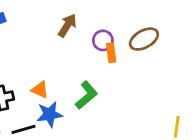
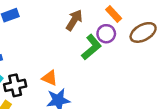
orange rectangle: (111, 53) -> (114, 14), moved, turned -35
green L-shape: (86, 95) -> (91, 47), moved

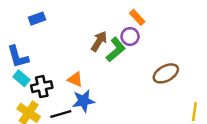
brown arrow: (74, 20) -> (99, 41), moved
brown ellipse: (143, 32) -> (166, 73), moved

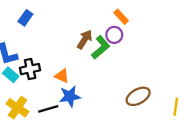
blue rectangle: (37, 19) -> (25, 18), turned -35
brown ellipse: (166, 73) -> (138, 96), moved
black cross: (42, 87) -> (30, 69), moved

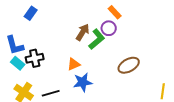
orange triangle: (62, 76) -> (74, 64), moved, turned -48
blue star: (70, 96) -> (83, 82), moved
brown ellipse: (138, 96) -> (129, 65), moved

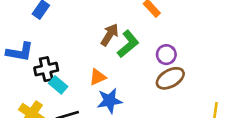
purple circle: (109, 28) -> (166, 55), moved
blue L-shape: (15, 45) -> (20, 52), turned -65
cyan rectangle: (18, 63) -> (58, 85), moved

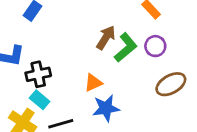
purple circle: (166, 55) -> (155, 46), moved
cyan rectangle: (58, 85) -> (40, 100), moved

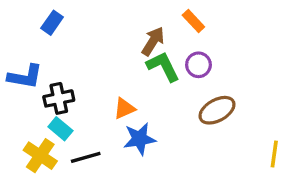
brown arrow: (106, 38) -> (153, 41), moved
green L-shape: (126, 47) -> (163, 66), turned -76

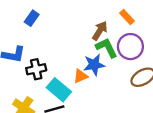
purple circle: (198, 65) -> (130, 47), size x1.5
cyan rectangle: (60, 129) -> (59, 90), moved, size x1.5
blue star: (140, 139) -> (94, 65), moved

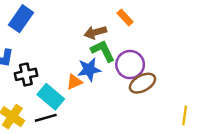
blue rectangle: (32, 18) -> (21, 19), size x1.5
brown arrow: (100, 31) -> (95, 32), turned -138
purple circle: (130, 47) -> (130, 65), moved

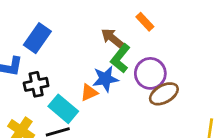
blue rectangle: (21, 19) -> (37, 38), moved
brown arrow: (95, 32) -> (112, 38), turned 55
green L-shape: (103, 51) -> (120, 58), turned -115

